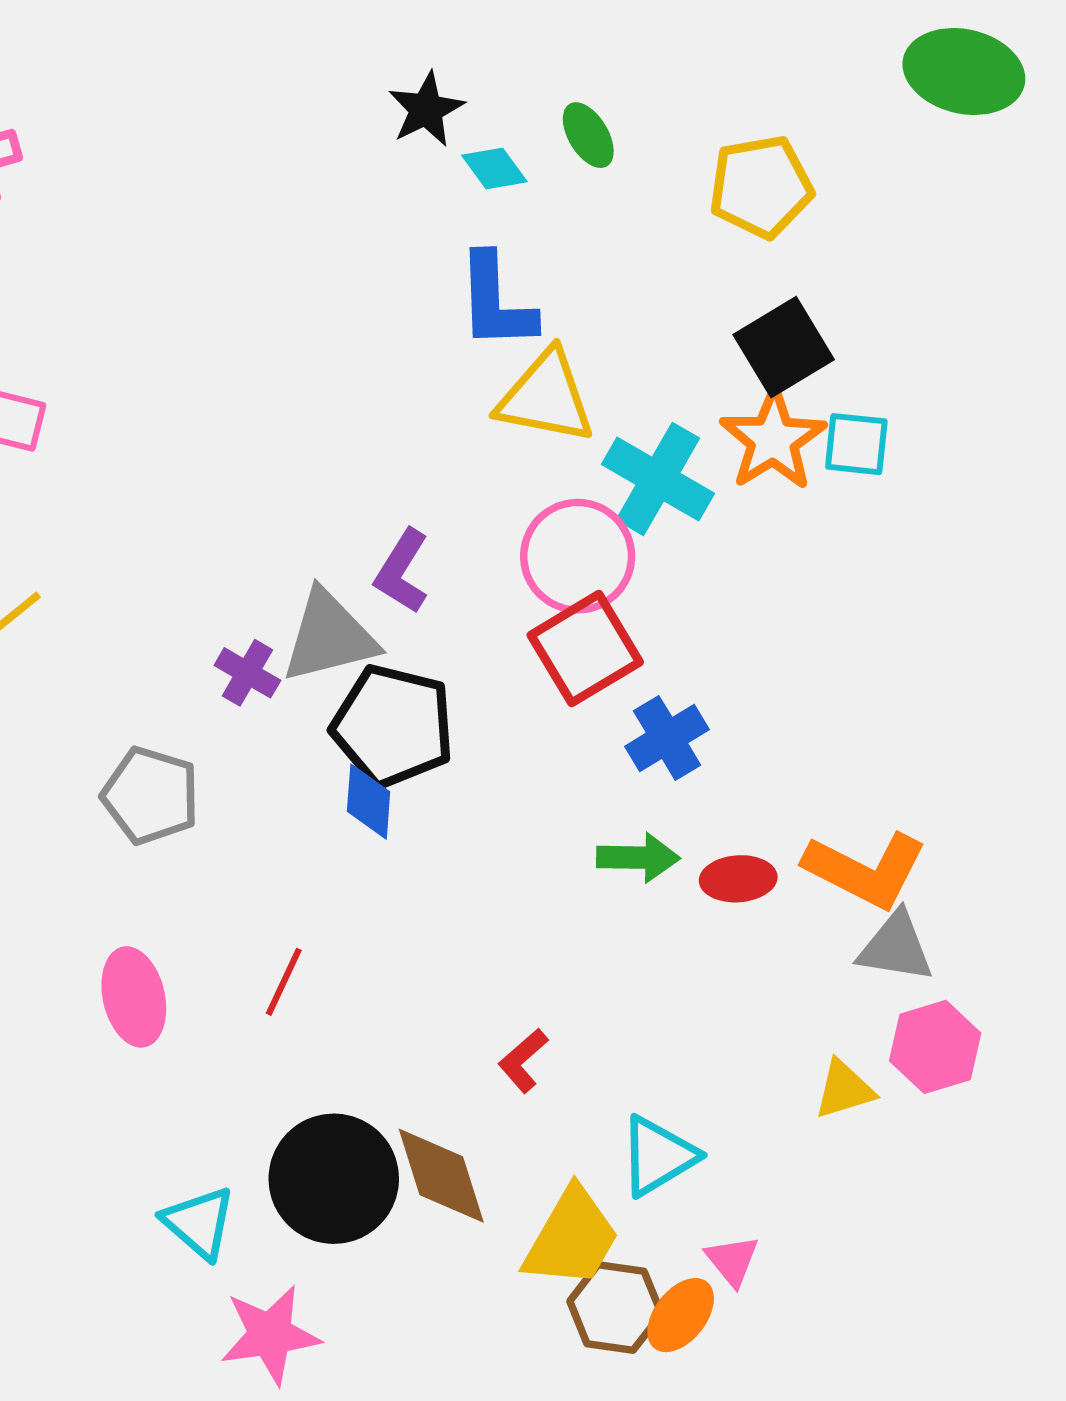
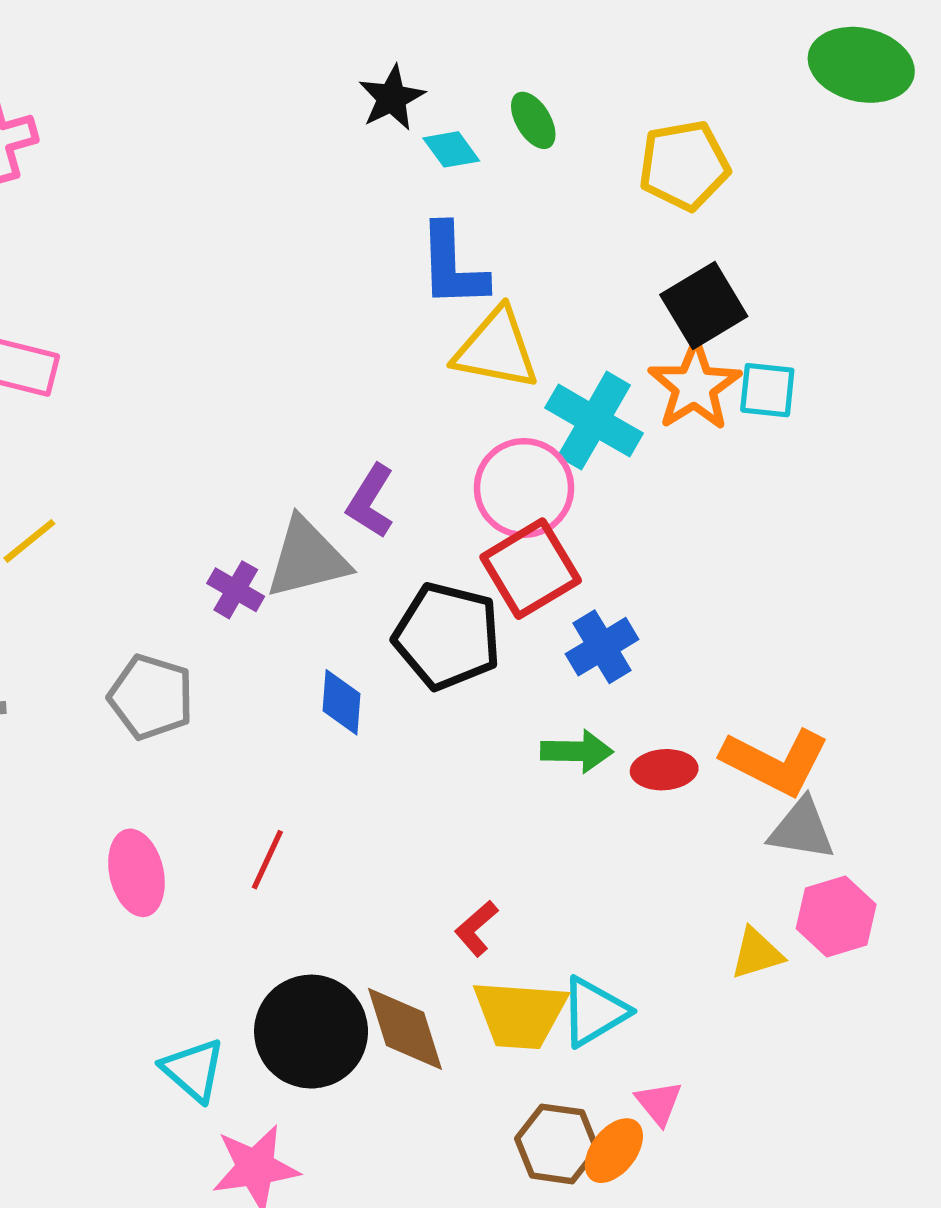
black pentagon: (393, 726) -> (447, 636), moved
yellow trapezoid: (572, 1238) -> (520, 1014), moved, turned 64

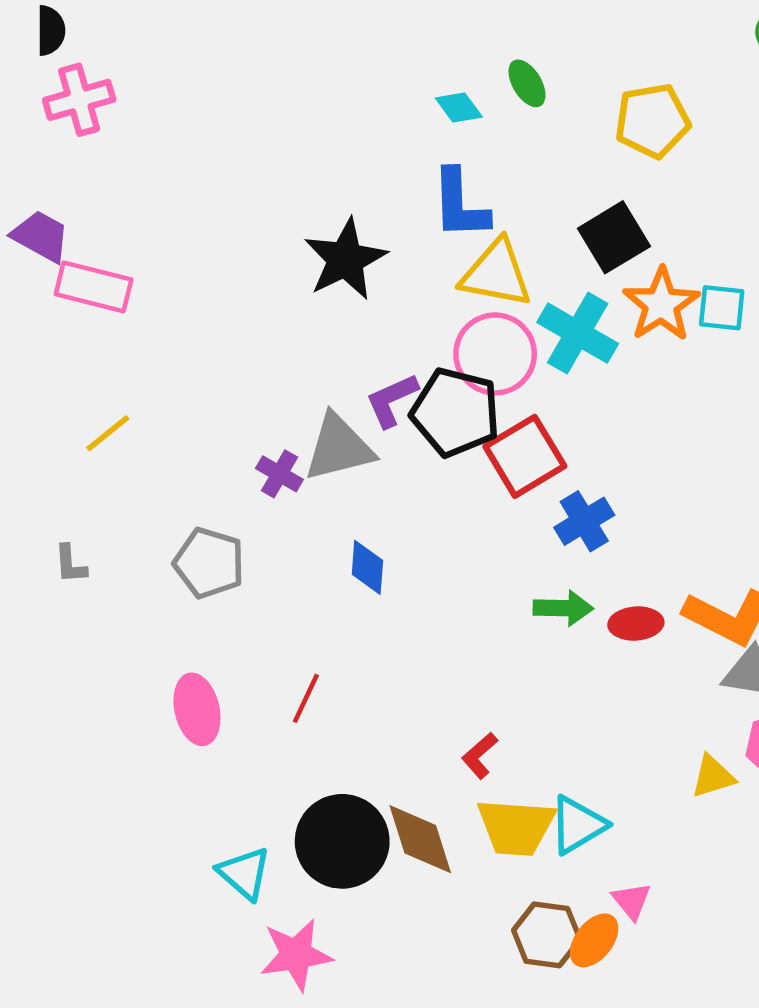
black star: (392, 98) -> (345, 259), moved, size x1.5
black square: (704, 305) -> (614, 237), moved
pink circle: (524, 488) -> (495, 354), moved
purple L-shape: (371, 501) -> (392, 400), turned 34
black pentagon: (447, 636) -> (455, 412), moved

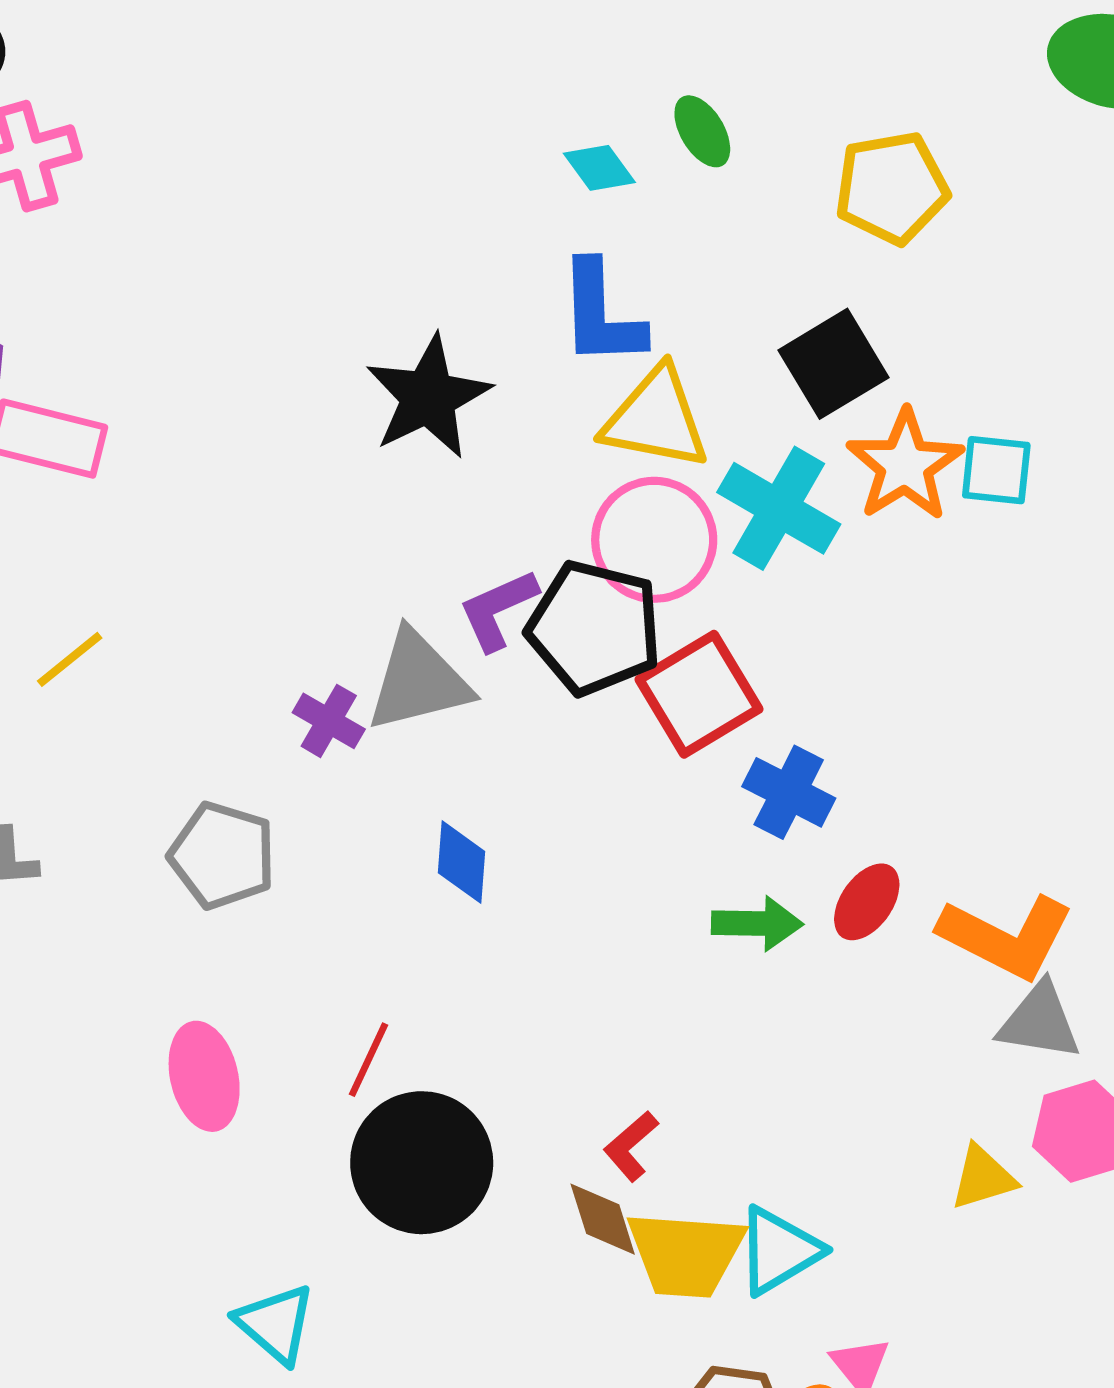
blue cross: (584, 521) -> (789, 792), turned -32
red ellipse: (636, 624) -> (867, 902), moved, turned -51
brown diamond: (420, 839) -> (603, 1219), moved, size x0.7
black circle: (342, 841) -> (422, 1163), moved

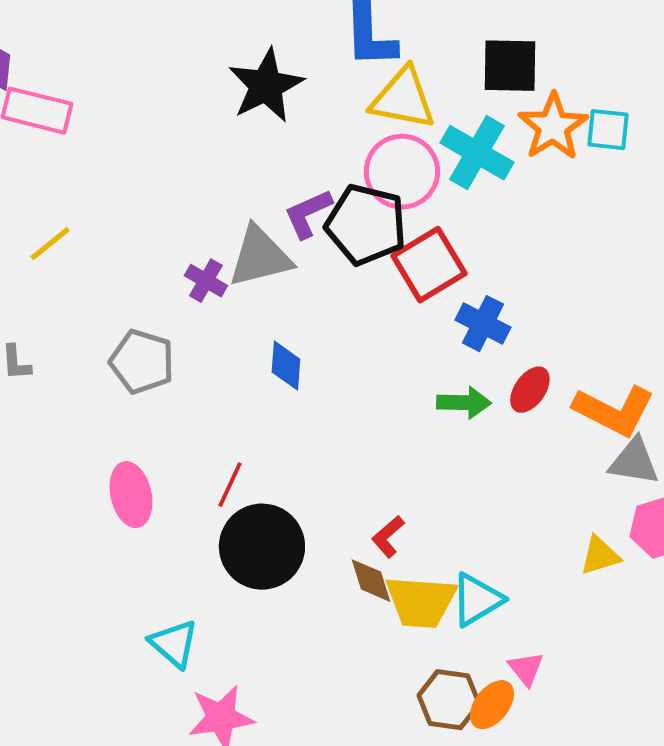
black square: (834, 364) -> (510, 66), turned 32

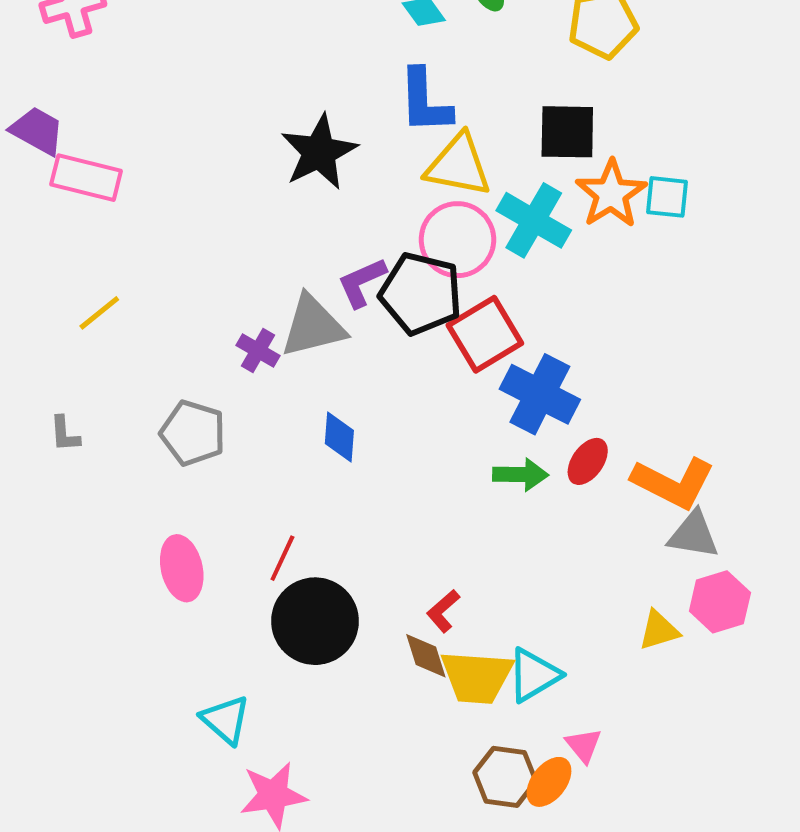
blue cross: (483, 324) -> (540, 394), size x1.4

